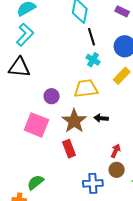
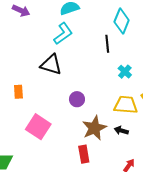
black line: (92, 37) -> (107, 44), moved
yellow trapezoid: (86, 89) -> (126, 105), moved
pink square: (36, 125) -> (38, 127), moved

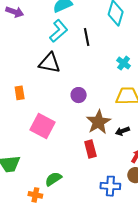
black line: (107, 44) -> (87, 37), moved
black arrow: (121, 131) -> (122, 131), moved, turned -32

